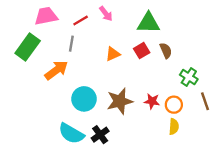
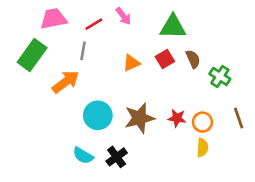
green cross: (189, 77) -> (220, 76), moved
cyan semicircle: (71, 133) -> (83, 156), size x0.7

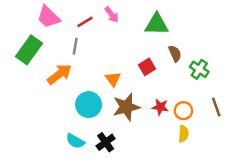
pink trapezoid: (54, 19) -> (48, 17), turned -125
red square: (165, 59) -> (147, 67), moved
orange triangle: (131, 63) -> (113, 79), moved, turned -42

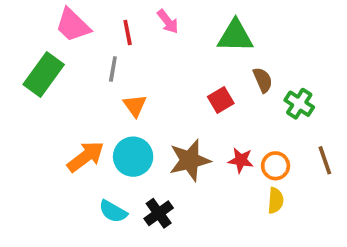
red line: (85, 22) -> (128, 32), turned -70
orange arrow: (59, 74) -> (86, 157), moved
orange triangle: (113, 79) -> (135, 106), moved

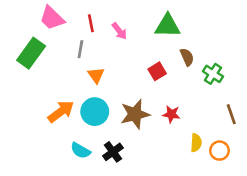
pink arrow: (168, 22) -> (119, 31), moved
orange circle: (276, 166) -> (219, 151), moved

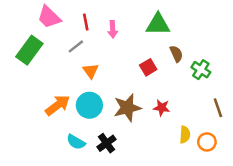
pink arrow: (119, 31) -> (113, 29), turned 35
gray line: (80, 49) -> (76, 46), turned 42

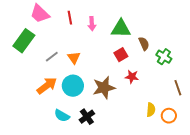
green triangle: (158, 24) -> (121, 29), moved
gray line: (76, 46) -> (52, 57), moved
red star: (162, 108) -> (132, 77), moved

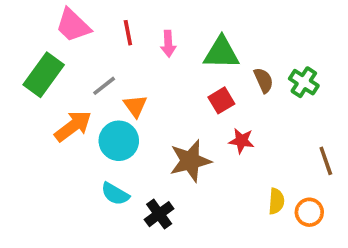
gray line: (52, 57) -> (104, 86), moved
green cross: (164, 57) -> (304, 82), moved
orange arrow: (47, 86) -> (73, 126), moved
cyan circle: (73, 86) -> (119, 141), moved
cyan semicircle: (62, 116) -> (115, 194), moved

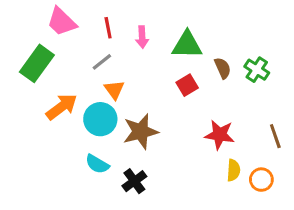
gray line: (104, 86) -> (102, 62), moved
red star: (242, 141) -> (220, 135), moved, size x1.4
brown star: (190, 161) -> (141, 132), moved

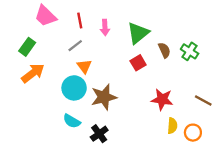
green triangle: (187, 45) -> (138, 33), turned -40
green rectangle: (37, 63) -> (27, 47), size x0.7
orange arrow: (62, 107) -> (33, 73), moved
brown line: (275, 136) -> (203, 101), turned -42

